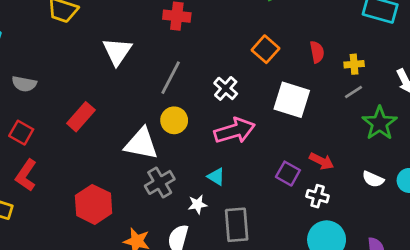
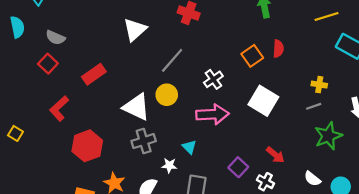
red semicircle: (317, 52) -> (278, 49), moved
red square: (21, 133) -> (48, 64), moved
purple square: (288, 174) -> (238, 167), moved
red L-shape: (26, 175) -> (59, 108), moved

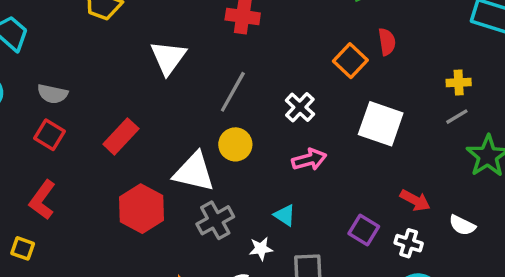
red L-shape: (59, 108) -> (42, 200), moved
pink arrow: (212, 114) -> (309, 160), size x0.7
red hexagon: (87, 146) -> (141, 209), moved
white semicircle: (312, 179) -> (462, 225), moved

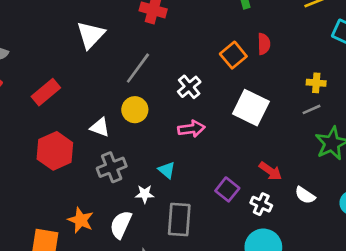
white triangle: (194, 172) -> (100, 127), size x0.6

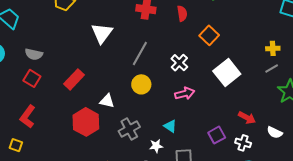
red semicircle: (264, 44) -> (182, 14), moved
white square: (251, 108) -> (227, 73), turned 32
white triangle: (100, 127) -> (107, 101), moved
purple square: (227, 189) -> (217, 135), turned 30

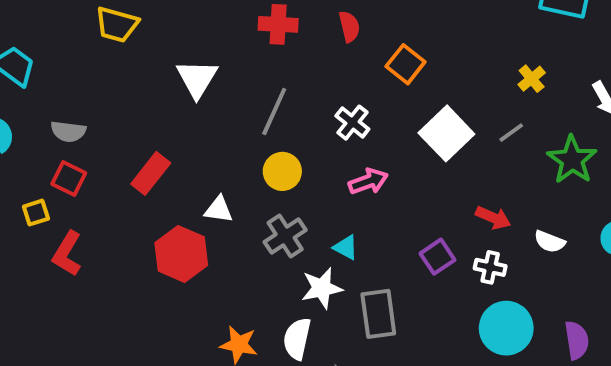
yellow cross: (273, 48) -> (532, 79), turned -32
gray line: (272, 68) -> (511, 133), moved
gray cross: (129, 129) -> (285, 236), moved
yellow square: (16, 145) -> (36, 213), moved, turned -32
white star: (156, 146) -> (322, 288), size x1.5

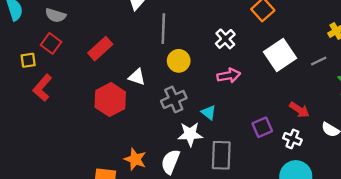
gray line: (274, 111) -> (163, 29), moved, turned -32

